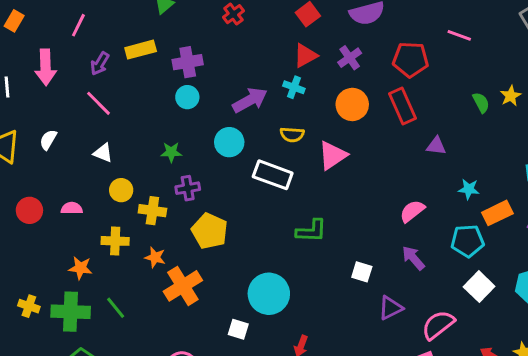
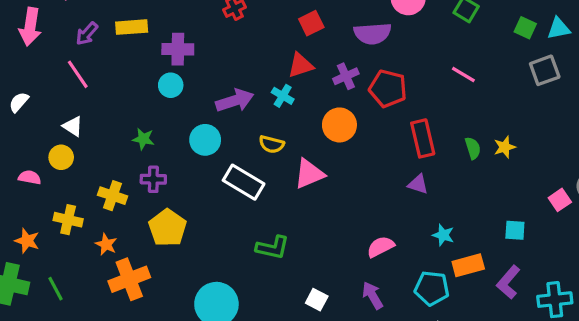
red pentagon: (411, 59) -> (388, 89), moved
red rectangle: (403, 106) -> (423, 138), moved
yellow circle: (121, 190) -> (61, 157), moved

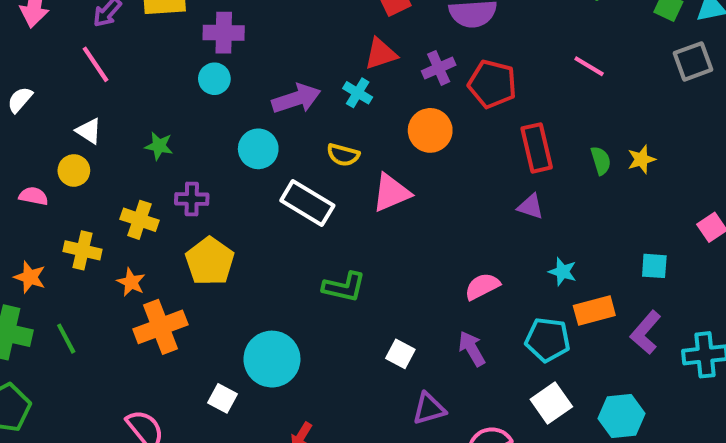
green star: (143, 139) -> (159, 146), moved

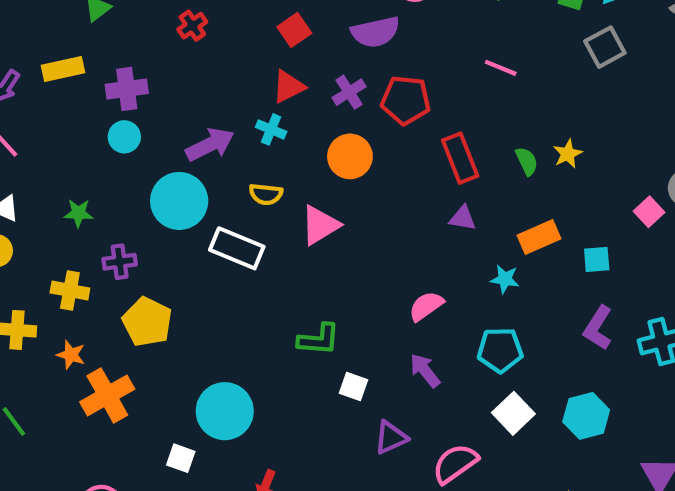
cyan circle: (258, 149) -> (179, 201), size x1.4
green L-shape: (344, 287) -> (319, 339), moved
orange rectangle: (594, 310) -> (539, 237), moved

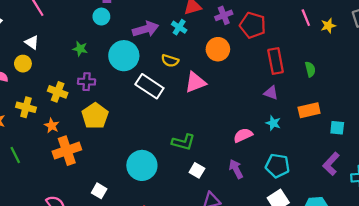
pink line: (501, 68) -> (306, 18), turned 35
yellow star: (568, 154) -> (328, 26), moved
green star: (78, 213) -> (80, 49), moved
cyan star: (505, 279) -> (273, 123), moved
cyan circle: (225, 411) -> (142, 165), moved

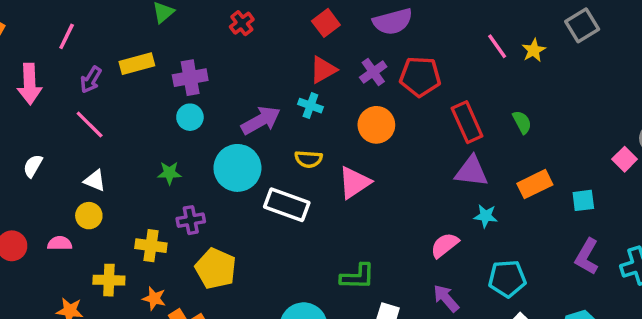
purple triangle: (271, 93) -> (471, 171), size x1.5

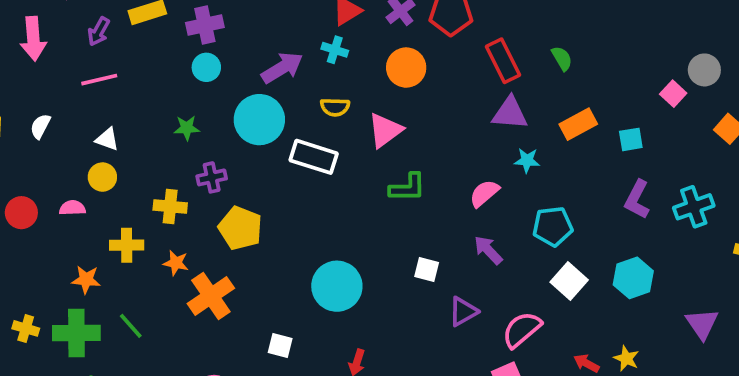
pink line: (90, 125) -> (99, 80), turned -56
green L-shape: (358, 277) -> (408, 188), moved

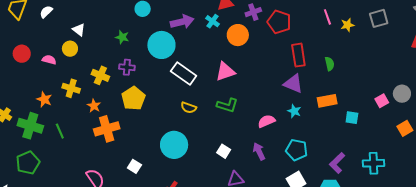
orange circle: (406, 68) -> (238, 35), moved
yellow semicircle: (335, 107) -> (189, 108), moved
purple L-shape: (637, 200) -> (337, 163), moved

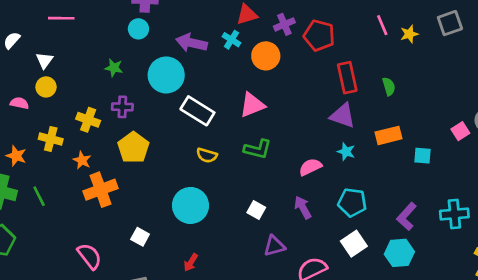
purple arrow: (182, 22) -> (191, 43), turned -150
white triangle: (79, 30) -> (44, 60), moved, turned 32

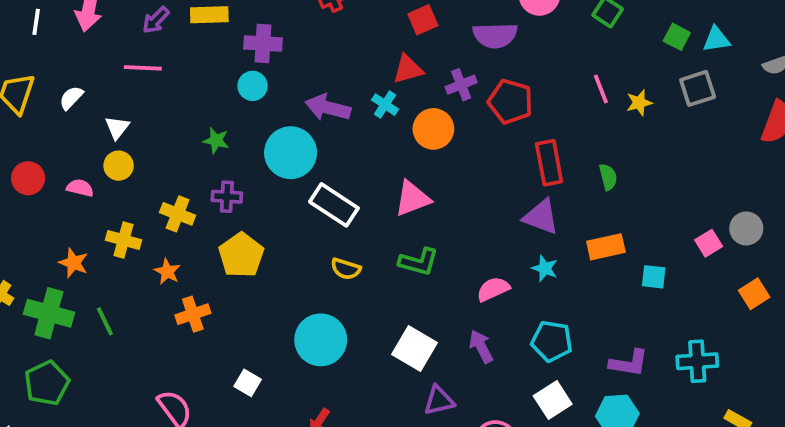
orange cross: (101, 190) -> (193, 314), size x0.7
white square: (256, 210) -> (414, 348), size x1.6
purple L-shape: (407, 216) -> (629, 363), turned -124

